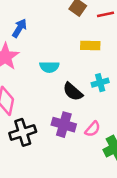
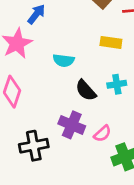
black cross: (23, 132) -> (34, 146), moved

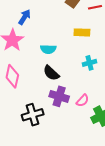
black semicircle: (86, 90) -> (51, 73), moved

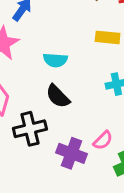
purple cross: (59, 96) -> (71, 153), moved
black cross: (33, 115) -> (30, 129), moved

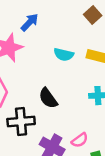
cyan semicircle: (55, 60) -> (64, 54), moved

